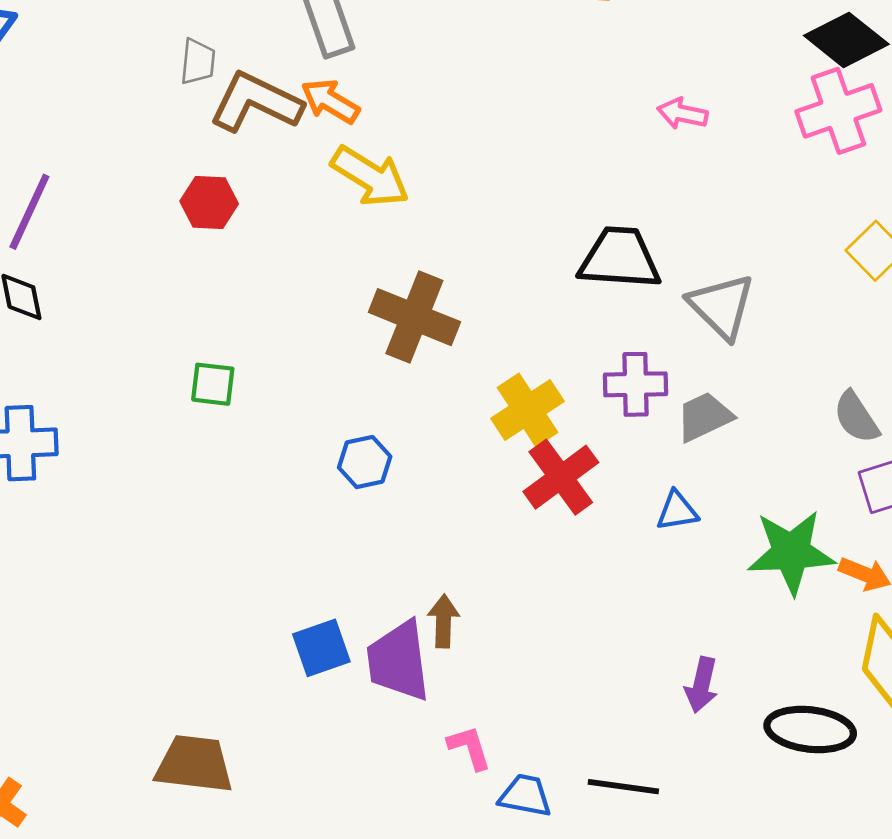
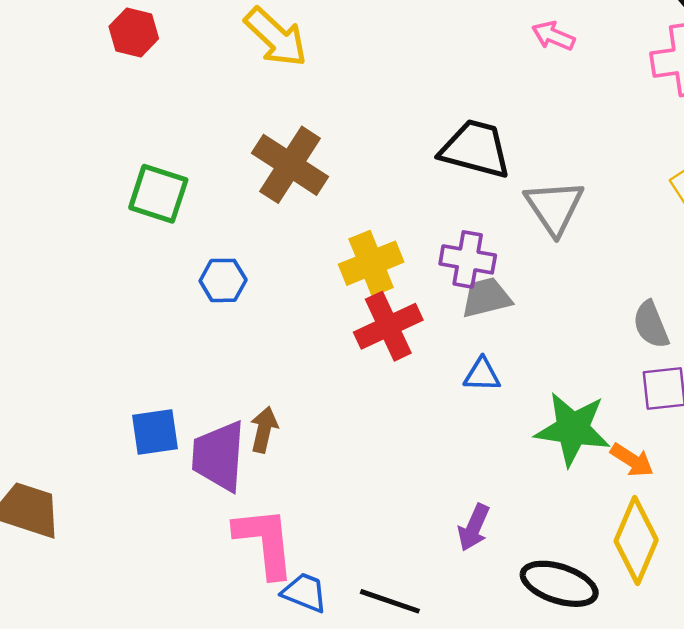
green square: (213, 384) -> (158, 194), moved, size x1.4
gray trapezoid: (704, 417) -> (486, 298), moved
pink L-shape: (469, 748) -> (265, 542), size x1.8

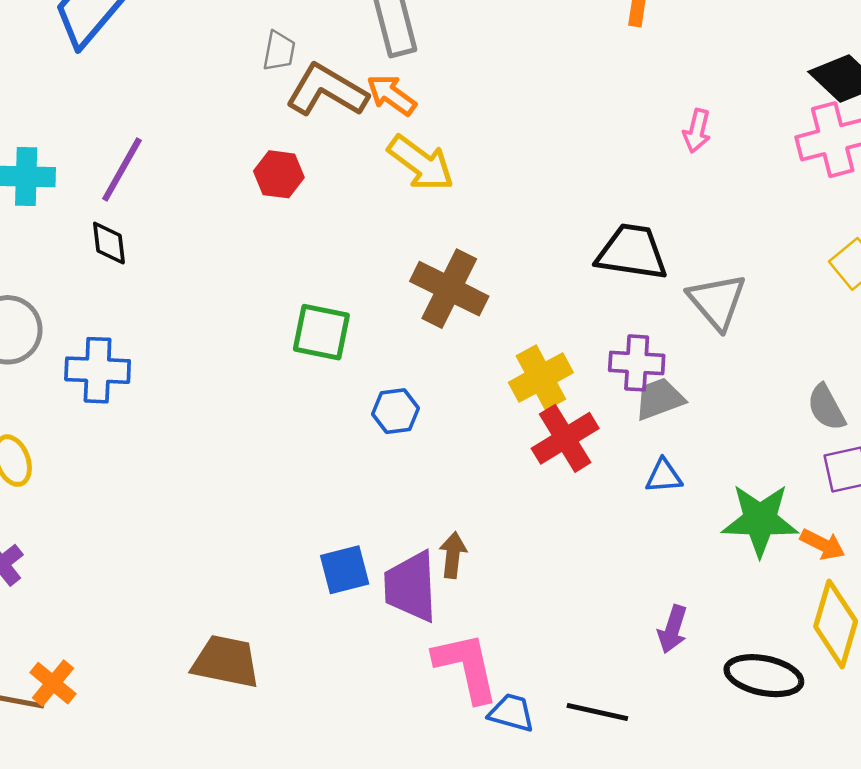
pink arrow: (553, 36) -> (697, 131), turned -93

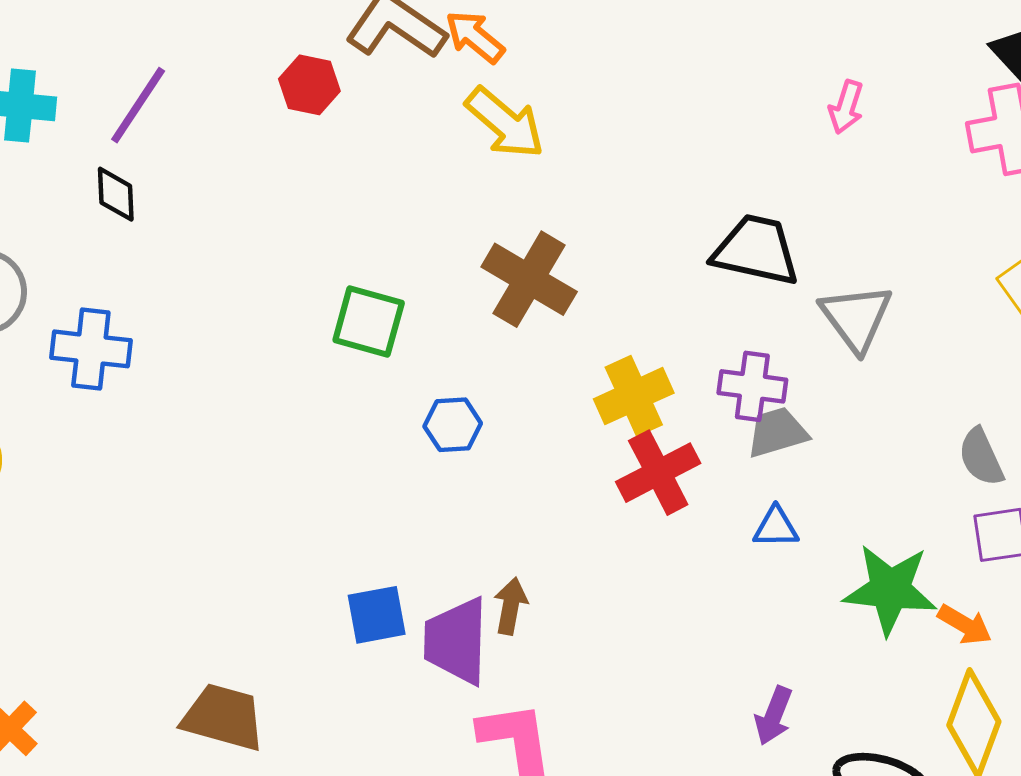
red hexagon: (279, 174) -> (309, 85), moved

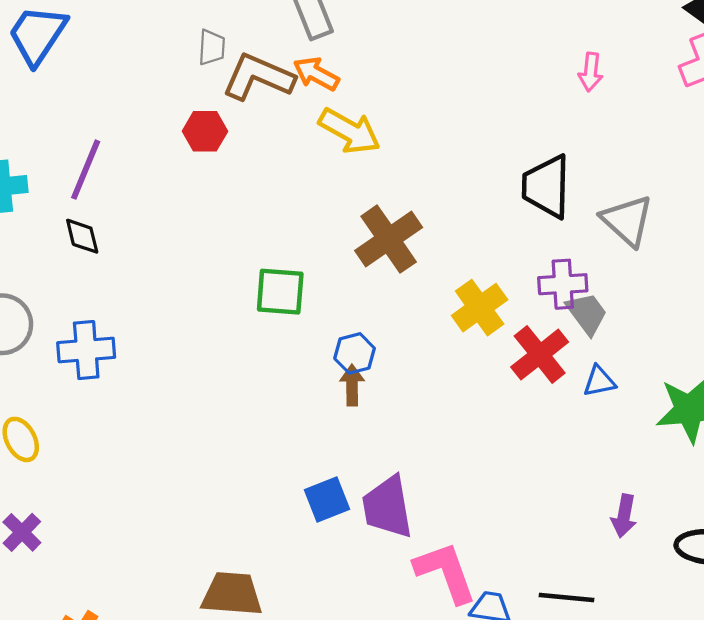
black trapezoid: (756, 250) -> (546, 187), turned -90
brown cross: (529, 279) -> (389, 239), turned 36
gray trapezoid: (777, 432) -> (587, 313), turned 81
red cross: (658, 473) -> (540, 355), moved
brown arrow: (511, 606) -> (352, 385), moved

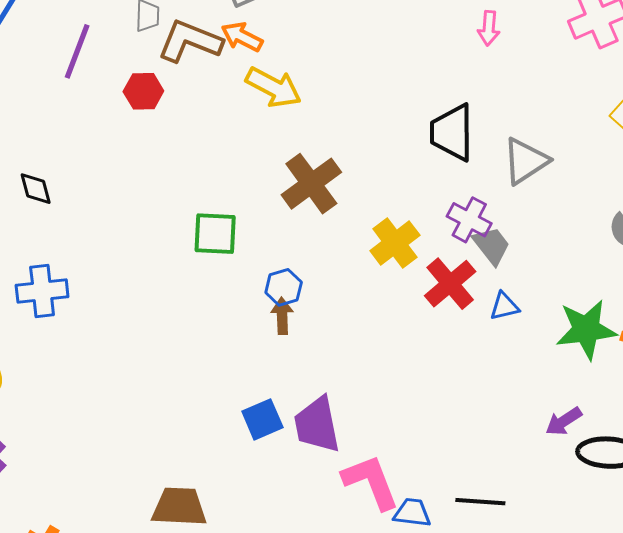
purple line: (86, 170) -> (77, 51), moved
gray triangle: (627, 221) -> (525, 161), turned 46
purple cross: (563, 284) -> (469, 220), turned 33
purple arrow: (624, 516) -> (564, 421), moved, turned 48

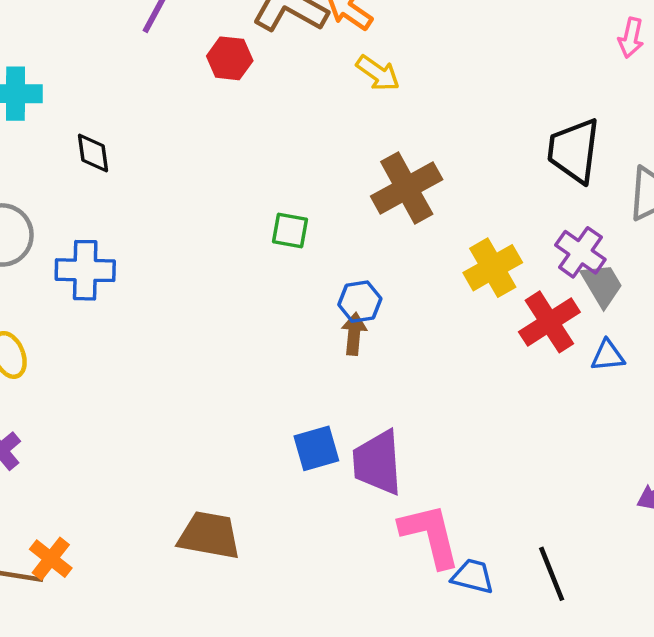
yellow arrow: (273, 87) -> (378, 73), size x0.7
green square: (215, 234) -> (290, 231), size x0.7
black line: (480, 502) -> (552, 574), turned 57

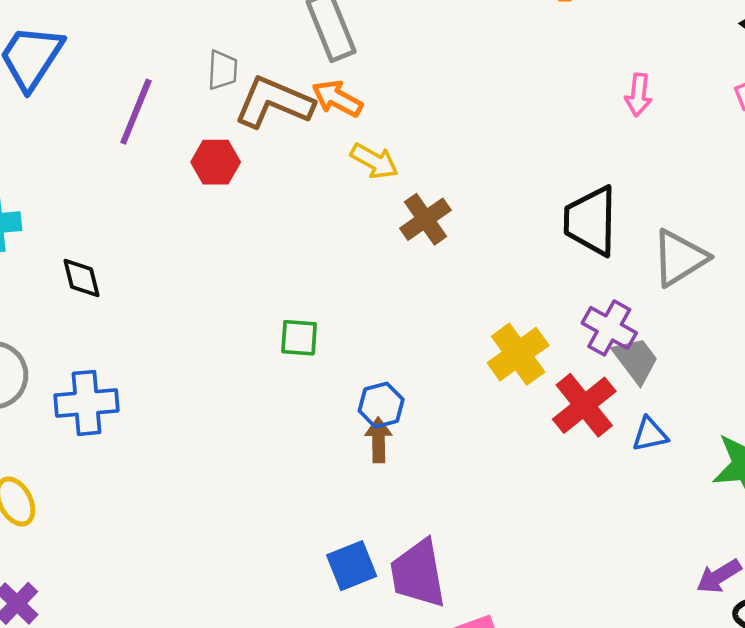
brown cross: (407, 188) -> (425, 219), moved, size x0.7

